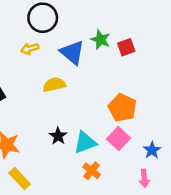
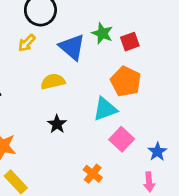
yellow arrow: (30, 49) -> (27, 43), turned -30
orange pentagon: (122, 108) -> (126, 81), moved
black star: (58, 136) -> (57, 124), moved
cyan triangle: (85, 142) -> (105, 109), moved

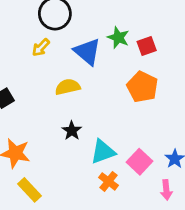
cyan triangle: (105, 109) -> (103, 152), moved
pink square: (122, 139) -> (139, 162), moved

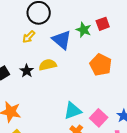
red square: (147, 46) -> (103, 24), moved
black star: (72, 131) -> (27, 71), moved

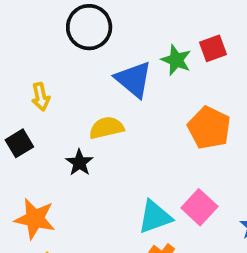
yellow arrow: (29, 37) -> (41, 97), moved, turned -56
black star: (27, 71) -> (79, 163), moved
pink square: (99, 118) -> (199, 207), moved

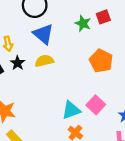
blue triangle: (134, 79) -> (43, 34), moved
black star: (79, 163) -> (18, 63), moved

